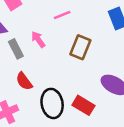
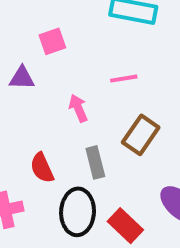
gray rectangle: (16, 49) -> (95, 162), moved

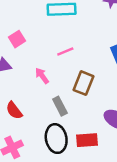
red semicircle: (42, 168) -> (14, 110), moved
red rectangle: (125, 226) -> (87, 140), turned -35

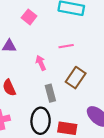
pink square: (17, 39) -> (29, 17), moved, turned -32

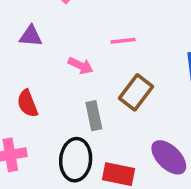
pink arrow: (41, 63) -> (81, 66), turned 136

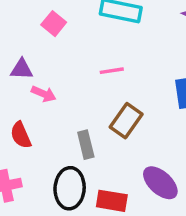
pink arrow: (81, 66) -> (44, 94), moved

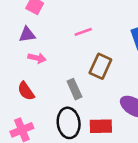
purple triangle: (22, 69) -> (27, 35), moved

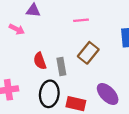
pink arrow: (37, 58) -> (17, 29), moved
red semicircle: (26, 91) -> (40, 61), moved

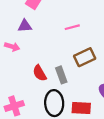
brown rectangle: (88, 53) -> (85, 57), turned 36

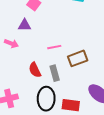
pink line: (72, 27) -> (54, 47), moved

